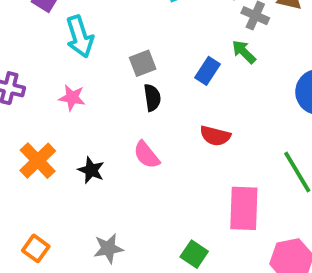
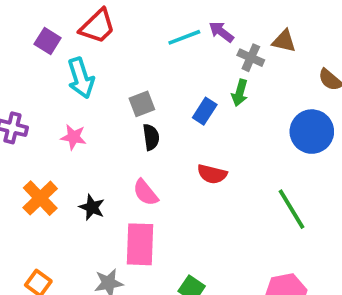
green arrow: (244, 52) -> (240, 93), turned -120
pink rectangle: (244, 208) -> (140, 244), moved

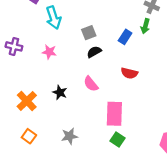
black semicircle: (151, 137) -> (94, 52), turned -112
orange cross: (40, 198) -> (27, 101), moved
pink rectangle: (140, 244) -> (114, 114), moved

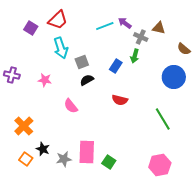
cyan arrow: (53, 18) -> (61, 48), moved
pink semicircle: (91, 84) -> (71, 106), moved
black star: (60, 92) -> (43, 149), moved
pink rectangle: (114, 114) -> (87, 152), moved

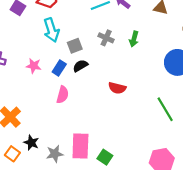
gray cross: (141, 37) -> (106, 38), moved
blue rectangle: (116, 66) -> (59, 68), moved
pink semicircle: (71, 106) -> (63, 95), turned -126

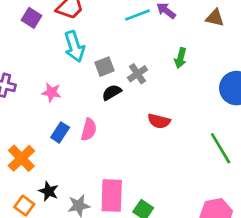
gray cross: (106, 38) -> (137, 74), moved, turned 32
blue rectangle: (59, 68) -> (60, 132), moved

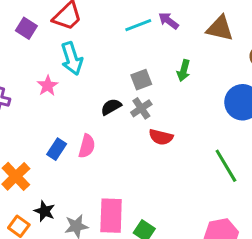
brown triangle: (215, 18) -> (220, 28), size x1.4
gray square: (105, 67) -> (141, 80), moved
gray cross: (137, 74) -> (141, 108), moved
pink star: (51, 92) -> (48, 86), moved, turned 30

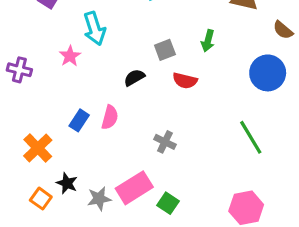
gray cross: (141, 108) -> (165, 142), moved, turned -30
red semicircle: (161, 137) -> (185, 81), moved
pink rectangle: (111, 216) -> (134, 188), turned 56

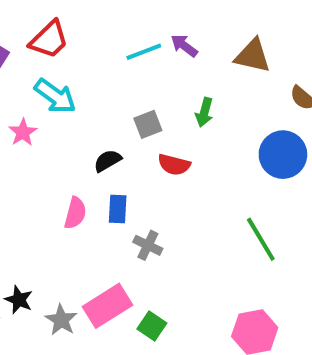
cyan arrow: (94, 28) -> (55, 96), turned -36
blue rectangle: (79, 120) -> (118, 209), moved, turned -30
gray star: (99, 199) -> (61, 320), turned -30

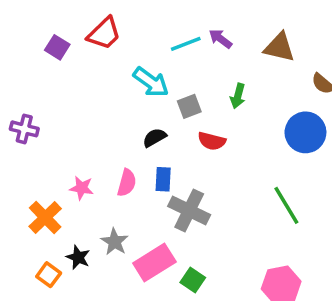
cyan arrow: (55, 96) -> (151, 82), moved
pink star: (23, 132) -> (82, 188), moved, turned -30
gray cross: (148, 245) -> (189, 211), size x1.6
gray star: (61, 320) -> (115, 242), moved

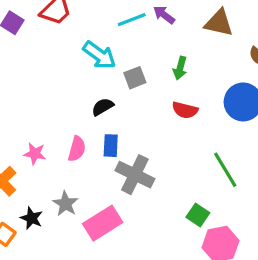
red semicircle: (212, 141) -> (185, 110), moved
green square: (193, 280) -> (198, 215), moved

